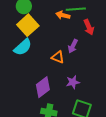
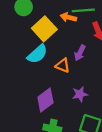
yellow square: (28, 25) -> (44, 29), moved
cyan semicircle: (23, 47) -> (37, 54), moved

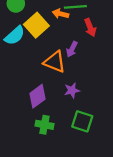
cyan semicircle: (37, 54) -> (15, 36), moved
orange triangle: (63, 66) -> (55, 62), size x1.5

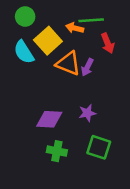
cyan semicircle: (15, 36) -> (24, 52), turned 100
orange triangle: (55, 62) -> (68, 63), moved
purple diamond: (38, 96) -> (49, 119), turned 40

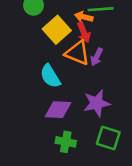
red arrow: (108, 43) -> (84, 32), moved
cyan semicircle: (24, 52) -> (50, 76), moved
purple star: (87, 113) -> (97, 103), size x1.5

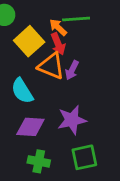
orange arrow: (84, 17) -> (58, 27), turned 30
green square: (108, 138) -> (84, 157), turned -30

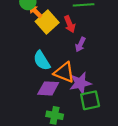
orange arrow: (58, 27) -> (35, 11), moved
orange triangle: (51, 66) -> (64, 72), moved
green square: (84, 157) -> (90, 100), moved

